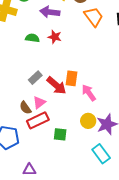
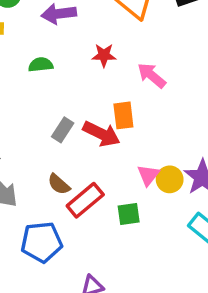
red star: (55, 37) -> (104, 55), moved
pink arrow: (89, 93) -> (152, 75), moved
pink triangle: (39, 102) -> (148, 175), moved

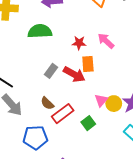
red star: (104, 55) -> (79, 43), moved
green semicircle: (41, 65) -> (40, 31), size x1.6
green square: (129, 214) -> (88, 123), turned -32

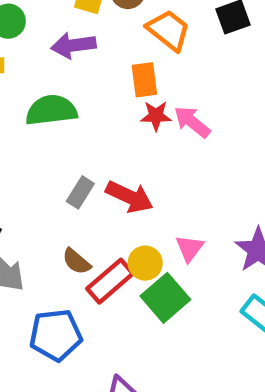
red star: (79, 43) -> (156, 116), moved
orange rectangle: (88, 64) -> (144, 80), moved
yellow circle: (114, 104) -> (145, 263), moved
green square: (88, 123) -> (165, 298), size x1.5

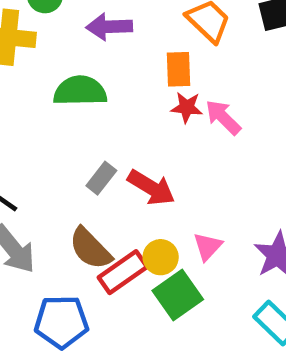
brown semicircle: (76, 261) -> (90, 248), size x1.5

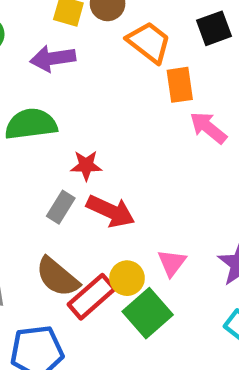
orange rectangle: (179, 69) -> (180, 85), moved
red star: (187, 107) -> (86, 165), moved
pink arrow: (223, 117) -> (208, 128), moved

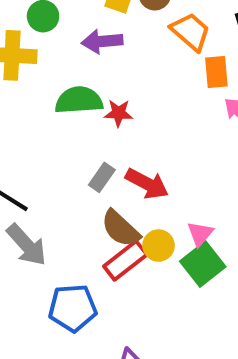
red star: (86, 165) -> (119, 113), moved
brown semicircle: (57, 277) -> (120, 229), moved
green square: (148, 313) -> (203, 264), moved

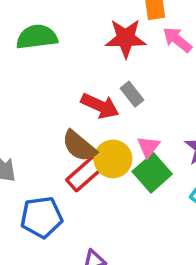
red star: (119, 113) -> (126, 38), moved, size x1.6
gray rectangle: (102, 177) -> (132, 94), moved, turned -70
yellow circle: (159, 246) -> (113, 159), size x1.4

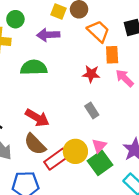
red star: (126, 38) -> (91, 74), size x0.7
red arrow: (100, 106) -> (37, 118), moved
brown semicircle: (79, 146) -> (35, 144), moved

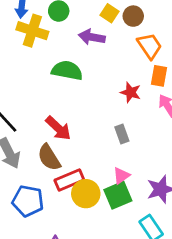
yellow circle: (75, 151) -> (86, 194), moved

